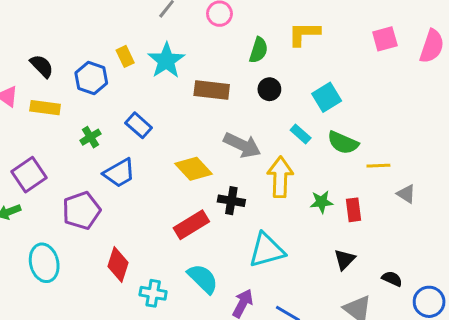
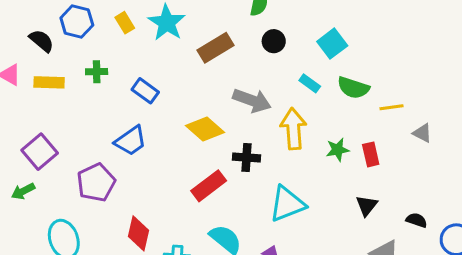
blue hexagon: (91, 78) -> (77, 21), moved
brown rectangle: (212, 90) -> (216, 48), turned -32
green cross: (90, 137) -> (97, 72), moved, turned 36

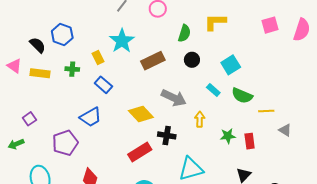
yellow rectangle: (125, 23) -> (98, 58), moved
yellow arrow: (293, 129) -> (200, 119), size x0.6
purple square: (40, 152) -> (29, 119), size x0.6

